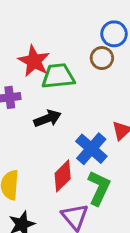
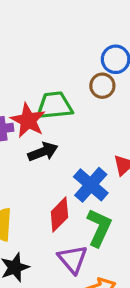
red star: (34, 61) -> (28, 120), moved

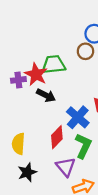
black arrow: (43, 152) -> (46, 95), turned 48

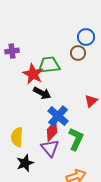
purple cross: (18, 80) -> (12, 51), moved
blue cross: (78, 117) -> (58, 116), moved
purple triangle: (66, 167) -> (50, 148), moved

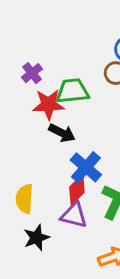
purple cross: (12, 51) -> (32, 73), moved, turned -32
red star: (33, 74) -> (48, 104), turned -30
purple triangle: (50, 148) -> (74, 215), turned -36

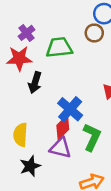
red star: (48, 104) -> (19, 58), moved
black arrow: (62, 133) -> (35, 83), moved, turned 80

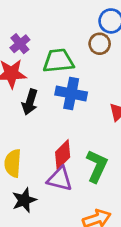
blue cross: (70, 109) -> (71, 94), moved, turned -30

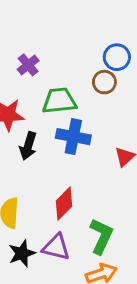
purple cross: (20, 44) -> (28, 65), moved
green L-shape: (97, 166) -> (101, 236), moved
purple triangle: (60, 179) -> (56, 247), moved

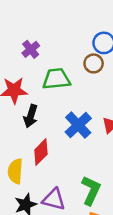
blue cross: (73, 137) -> (78, 125), moved, turned 36
red diamond: (64, 204) -> (41, 152), moved

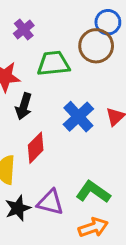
brown circle: (94, 63) -> (96, 46), size x1.5
green L-shape: (91, 190) -> (93, 192), turned -80

